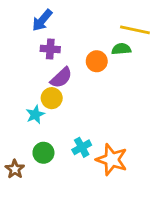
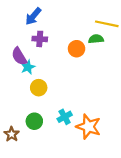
purple semicircle: (61, 78) -> (19, 56), moved, turned 102
yellow circle: (52, 98) -> (39, 88), moved
cyan star: (35, 115) -> (28, 67), moved

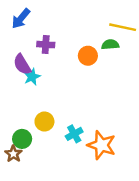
blue arrow: (33, 16) -> (21, 18), moved
yellow circle: (39, 88) -> (44, 122), moved
green circle: (34, 121) -> (22, 139), moved

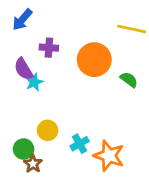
green semicircle: (110, 45) -> (129, 80), moved, turned 42
orange circle: (88, 56) -> (94, 60), size x1.6
brown star: (13, 154) -> (33, 164), moved

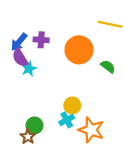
blue arrow: (22, 20) -> (19, 42), moved
yellow circle: (48, 130) -> (72, 105), moved
green circle: (24, 149) -> (34, 125), moved

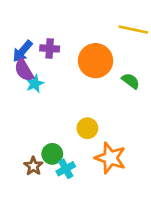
cyan cross: (67, 120) -> (66, 169), moved
green circle: (34, 125) -> (52, 154), moved

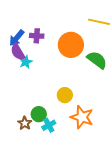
green semicircle: (131, 81) -> (97, 60), size x1.5

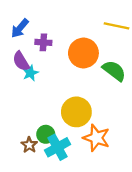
blue arrow: (17, 38) -> (20, 28), moved
yellow circle: (65, 95) -> (76, 112), size x1.6
cyan cross: (49, 125) -> (58, 147), size x1.5

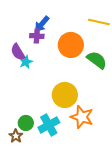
blue arrow: (20, 28) -> (42, 24), moved
green circle: (46, 134) -> (26, 123), moved
brown star: (29, 145) -> (16, 136), moved

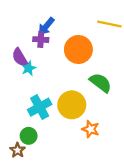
green semicircle: (97, 60) -> (101, 83), moved
orange star: (82, 117) -> (91, 129), size x0.7
cyan cross: (49, 125) -> (40, 107), moved

